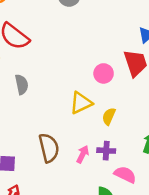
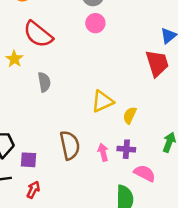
pink circle: (104, 73) -> (95, 23), moved
pink arrow: (83, 154) -> (103, 152), turned -42

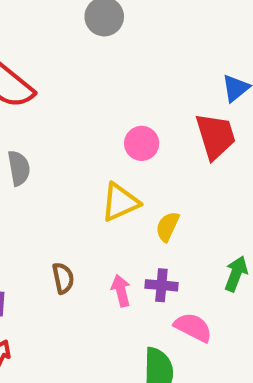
pink circle: (95, 23) -> (142, 143), moved
brown semicircle: (70, 145) -> (63, 278), size x0.6

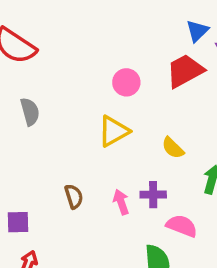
red trapezoid: (216, 136) -> (185, 71), turned -96
yellow semicircle: (167, 227) -> (173, 148), moved, turned -65

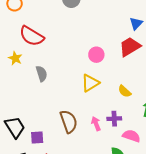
brown semicircle: (74, 196) -> (69, 121), size x1.6

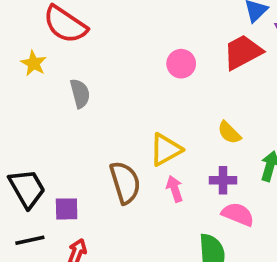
yellow triangle: (90, 83) -> (166, 150), moved
purple cross: (114, 119) -> (223, 180), moved

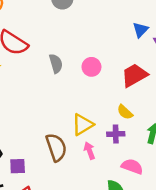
red trapezoid: (243, 52) -> (134, 75), moved
gray semicircle: (80, 93) -> (56, 64), moved
purple cross: (223, 180) -> (116, 134), moved

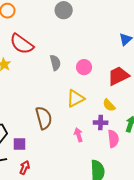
yellow triangle: (83, 125) -> (75, 98), moved
brown semicircle: (56, 147) -> (44, 118), moved
pink semicircle: (132, 166) -> (113, 139), moved, turned 60

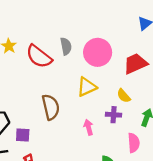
red semicircle: (22, 44) -> (39, 56), moved
pink circle: (84, 67) -> (98, 52), size x1.6
pink semicircle: (113, 139) -> (134, 143), moved

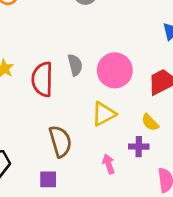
red semicircle: (39, 56) -> (42, 79), turned 56
purple square: (23, 135) -> (48, 179), moved

